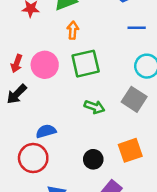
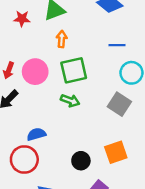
blue line: (137, 28) -> (117, 45), moved
green arrow: (95, 107) -> (70, 100), moved

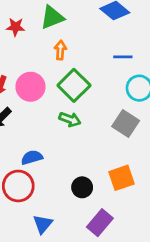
green square: (74, 70) -> (74, 85), turned -32

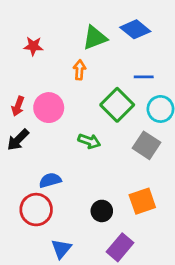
green triangle: (52, 17) -> (95, 38), moved
green square: (74, 85) -> (117, 105), moved

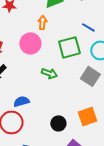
blue line: (144, 77) -> (88, 27), turned 32
green square: (117, 105) -> (69, 47), turned 30
pink circle: (49, 108) -> (30, 43), moved

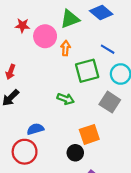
orange arrow: (42, 22) -> (66, 48), moved
pink circle: (30, 43) -> (45, 36), moved
orange square: (87, 116) -> (89, 134), moved

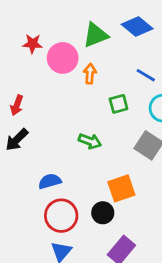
green square: (87, 71) -> (119, 104), size x0.6
red circle: (25, 152) -> (61, 216), moved

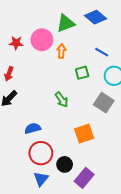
red star: (33, 44) -> (16, 43), moved
green arrow: (90, 141) -> (61, 100), turned 35
black circle: (103, 213) -> (65, 164), moved

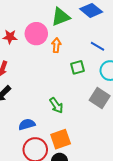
green arrow: (61, 100) -> (56, 105), moved
orange square: (84, 134) -> (61, 139), moved

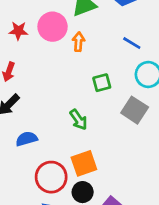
green square: (77, 67) -> (102, 83), moved
blue semicircle: (27, 124) -> (27, 139), moved

